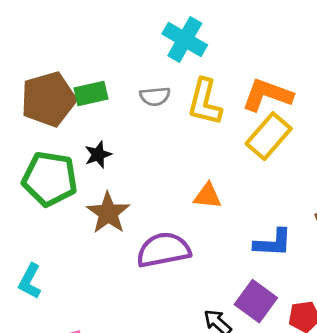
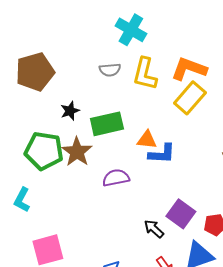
green rectangle: (91, 93) -> (107, 124), moved, size x1.4
green pentagon: (50, 179) -> (44, 151), moved
blue L-shape: (273, 243) -> (162, 154), moved
purple semicircle: (163, 250) -> (116, 178), size x0.7

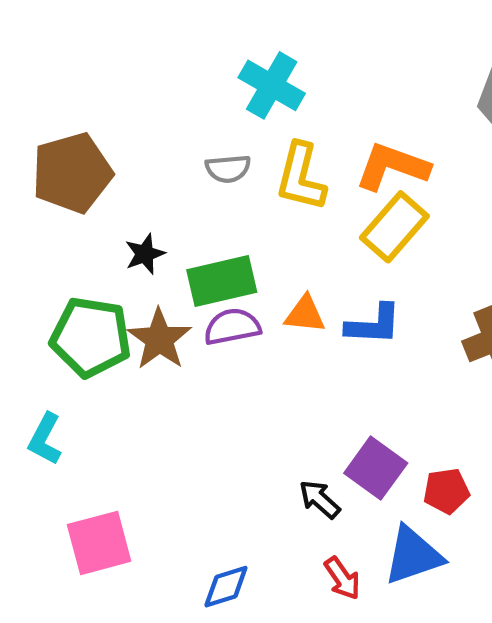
blue L-shape: (162, 154) -> (374, 325), moved
purple semicircle: (116, 178) -> (232, 327), moved

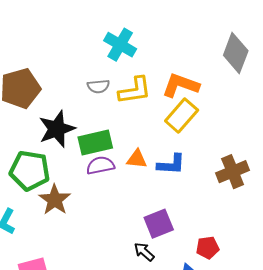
yellow L-shape: (301, 177) -> (135, 90), turned -112
black star: (145, 254) -> (57, 129), size x1.8
brown star: (159, 339) -> (55, 200), moved
purple square: (376, 468) -> (159, 224), moved, turned 32

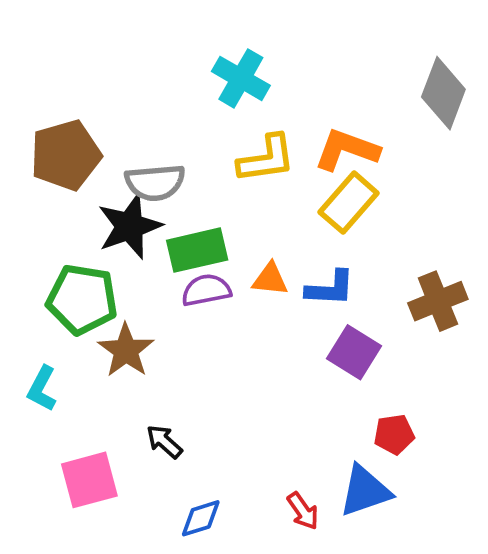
gray semicircle: (98, 86) -> (155, 182), moved, size x1.5
purple square: (159, 224) -> (354, 352), moved, turned -36
black arrow: (144, 252) -> (164, 442), moved

